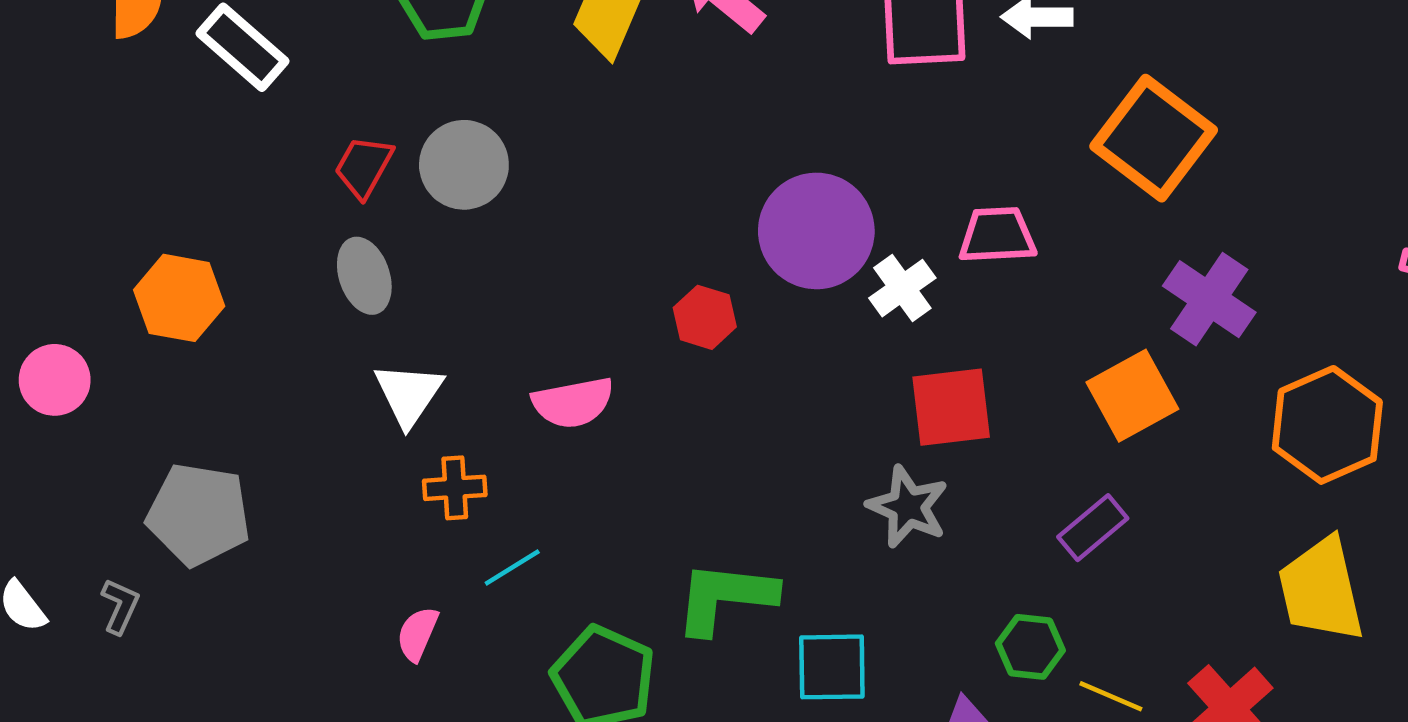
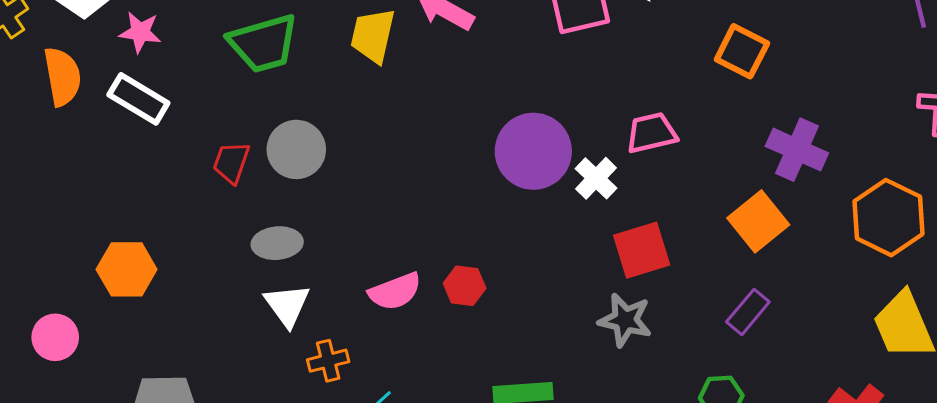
orange square: (1154, 138) -> (742, 51), size x0.7
gray ellipse: (364, 276) -> (277, 243), moved, turned -66
red hexagon: (705, 317) -> (465, 286), moved

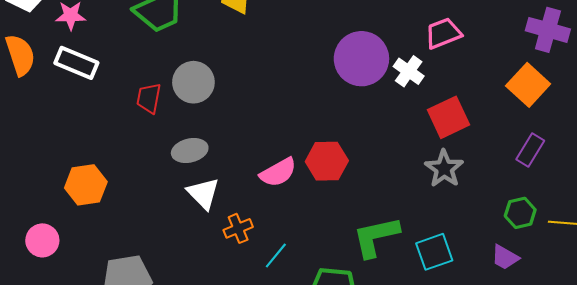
red hexagon: (465, 286) -> (327, 161), size x1.4
gray star: (625, 320) -> (444, 169), turned 30

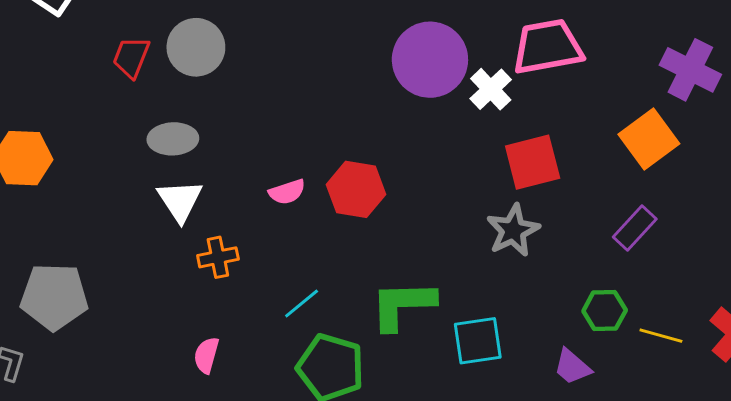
pink trapezoid: (443, 33) -> (547, 47), size x1.4
pink semicircle: (278, 172) -> (287, 192), size x0.7
cyan line: (276, 255) -> (302, 304), moved

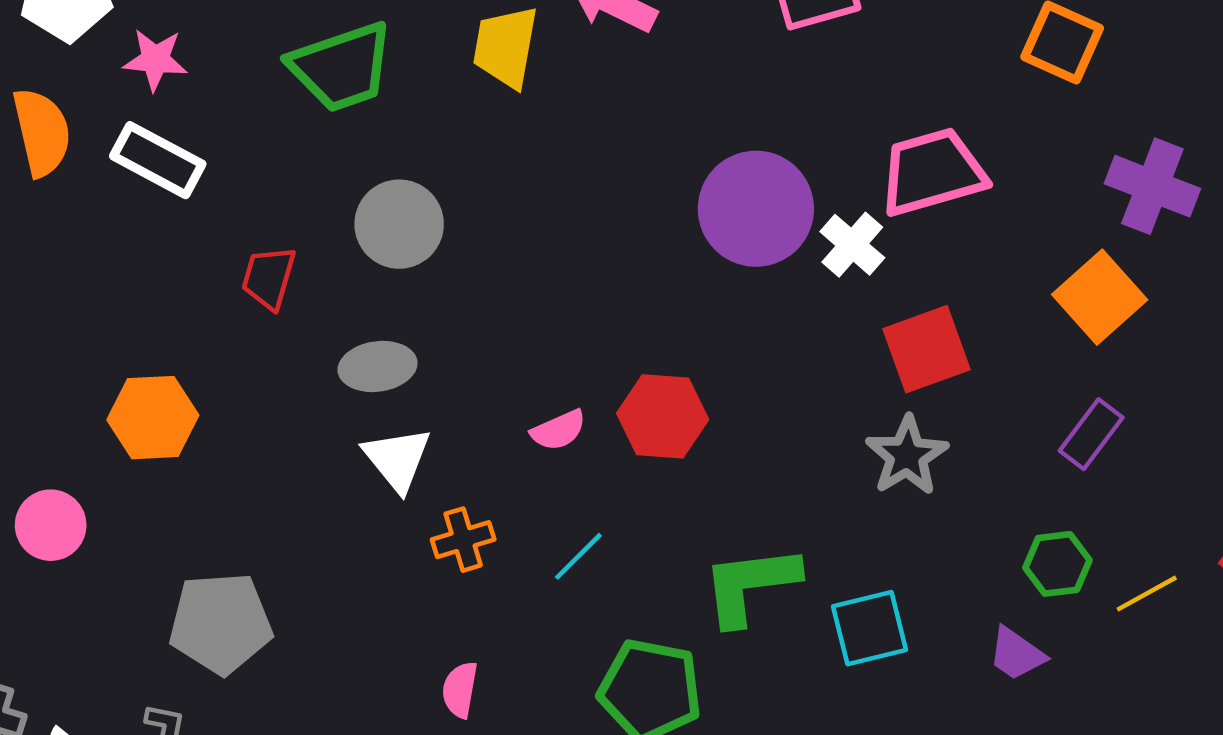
red trapezoid: (131, 57) -> (269, 278), moved
cyan line: (302, 304) -> (578, 556), moved
yellow line: (661, 336) -> (1147, 594), turned -39

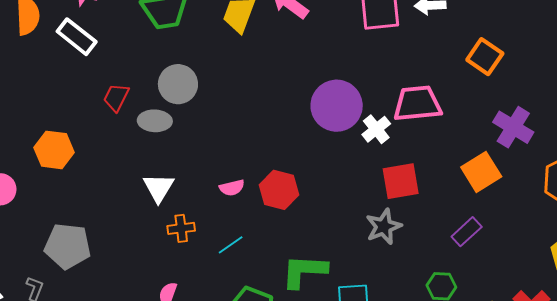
gray ellipse: (378, 366) -> (155, 121), moved

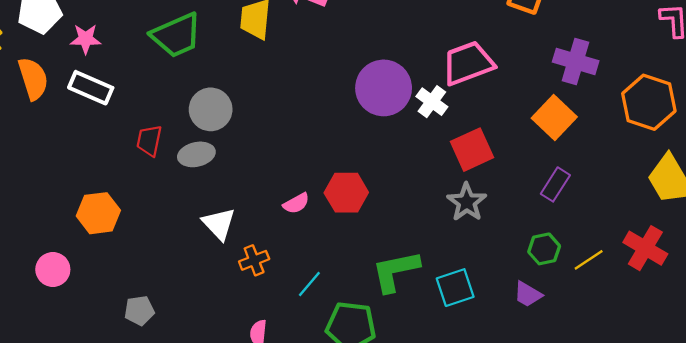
cyan line: (231, 245) -> (309, 284), moved
gray pentagon: (68, 246) -> (139, 311), size x0.6

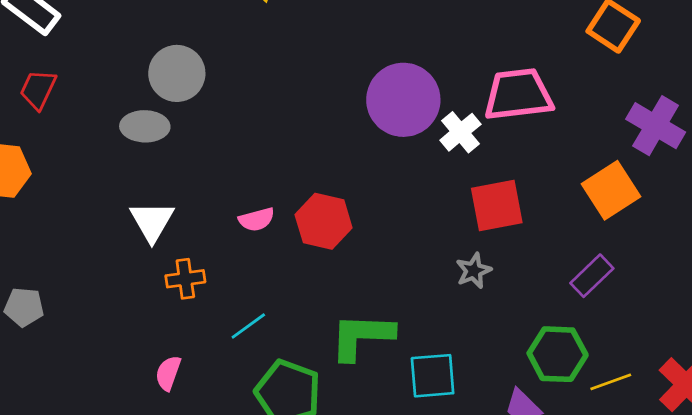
red trapezoid: (149, 141) -> (38, 89), moved
gray star: (467, 202) -> (474, 271), size x0.7
green hexagon: (544, 249) -> (558, 354), size x1.4

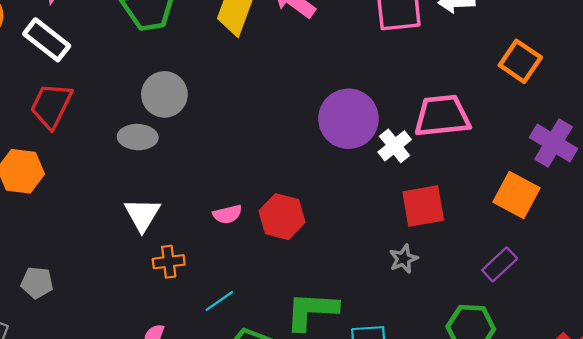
red trapezoid: (38, 89) -> (51, 106), size x1.4
orange square: (611, 190) -> (516, 195), turned -30

